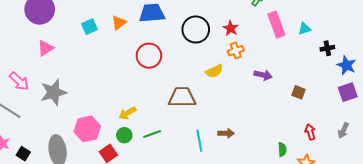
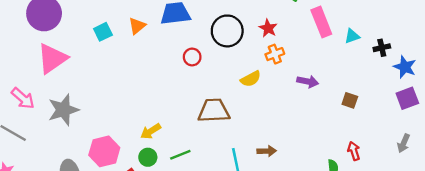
cyan triangle: (305, 29) -> (352, 36), moved
pink triangle: (45, 48) -> (52, 59), size x1.6
red circle: (149, 56) -> (192, 57), moved, size x0.6
red arrow: (310, 132) -> (354, 151), moved

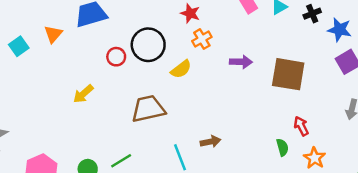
black circle: (227, 31) -> (148, 45), moved
brown square: (350, 100) -> (288, 74), size x2.0
yellow arrow: (151, 131) -> (83, 94), moved

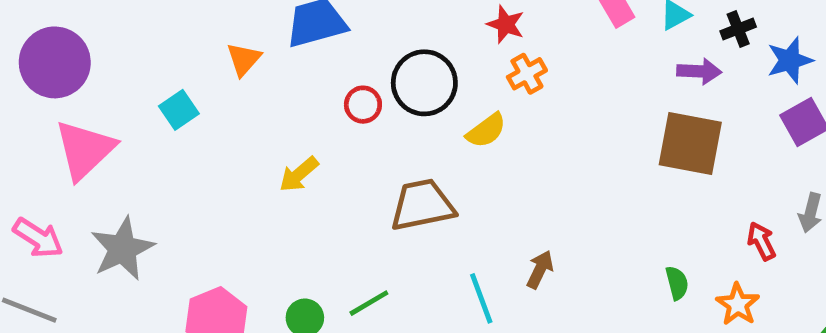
blue star: (340, 30) -> (790, 60), turned -30
cyan square: (19, 46) -> (179, 110), moved
purple arrow: (241, 62) -> (699, 71), moved
red arrow: (301, 126) -> (761, 241), moved
brown arrow: (210, 142) -> (540, 270), turned -54

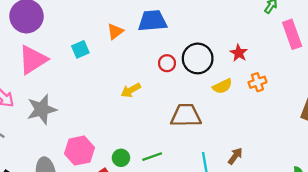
red star: (506, 24) -> (239, 53), moved
orange cross: (527, 74) -> (257, 82), moved

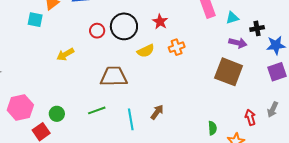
cyan square: (80, 49) -> (35, 20), moved, turned 35
green line: (152, 157) -> (97, 110), moved

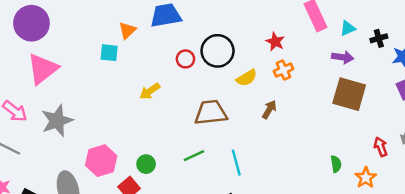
red star: (160, 22) -> (275, 42), moved
purple arrow: (238, 43) -> (343, 57), moved
brown arrow: (157, 112) -> (269, 109), moved

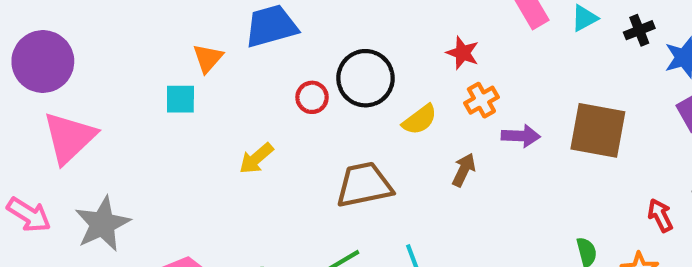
purple arrow: (343, 57) -> (521, 136), moved

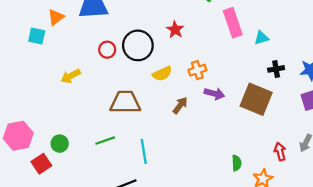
black cross: (639, 30) -> (276, 69), moved
red star: (463, 53) -> (175, 30), moved

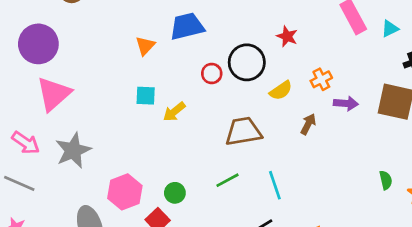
cyan square: (37, 36) -> (146, 96), moved

